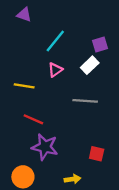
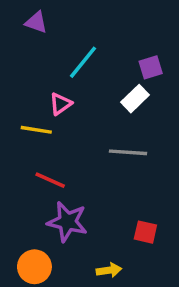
pink triangle: (55, 70) -> (60, 104), moved

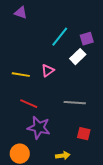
cyan line: (83, 62) -> (60, 37), moved
pink triangle: (60, 104) -> (48, 71), moved
gray line: (128, 152) -> (75, 103), moved

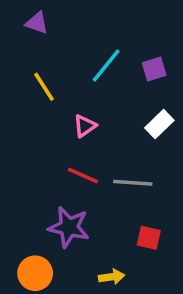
white rectangle: (78, 57) -> (159, 124), moved
yellow line: (21, 75) -> (44, 87), moved, turned 48
red line: (29, 104) -> (83, 176), moved

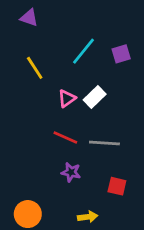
white rectangle: (159, 124) -> (95, 97), moved
purple star: (69, 227) -> (71, 172), moved, size x0.6

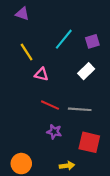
white rectangle: (95, 97) -> (86, 71), moved
pink triangle: (67, 98) -> (41, 74), moved, turned 48
red square: (117, 186) -> (89, 142), size x1.5

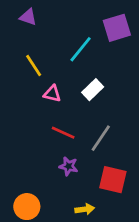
purple square: (92, 41) -> (117, 28), moved, size x1.5
white rectangle: (86, 71) -> (93, 90), moved
gray line: (80, 109) -> (101, 138), turned -60

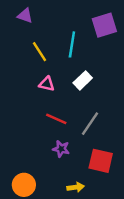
cyan line: (81, 49) -> (72, 44), turned -30
yellow line: (34, 65) -> (39, 52), moved

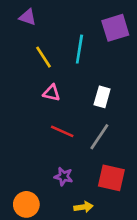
white rectangle: (83, 80) -> (102, 97), moved, turned -30
purple star: (61, 149) -> (64, 177), moved

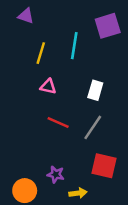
yellow line: (44, 57) -> (41, 53), turned 50
purple star: (64, 177) -> (56, 175), moved

